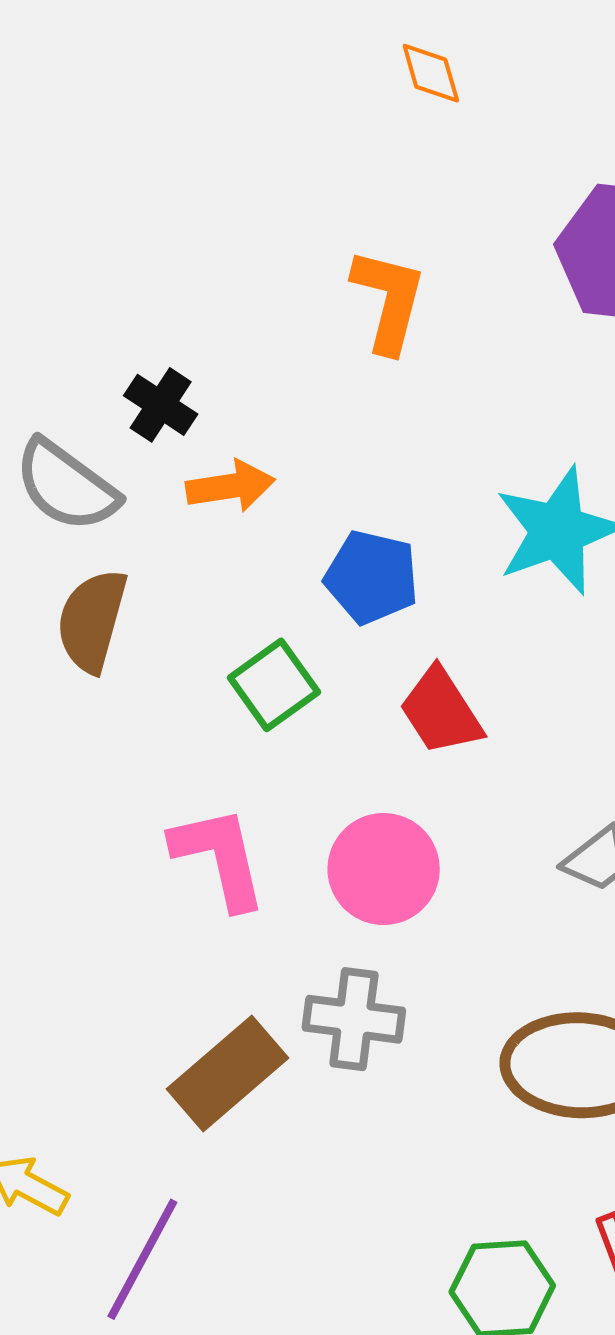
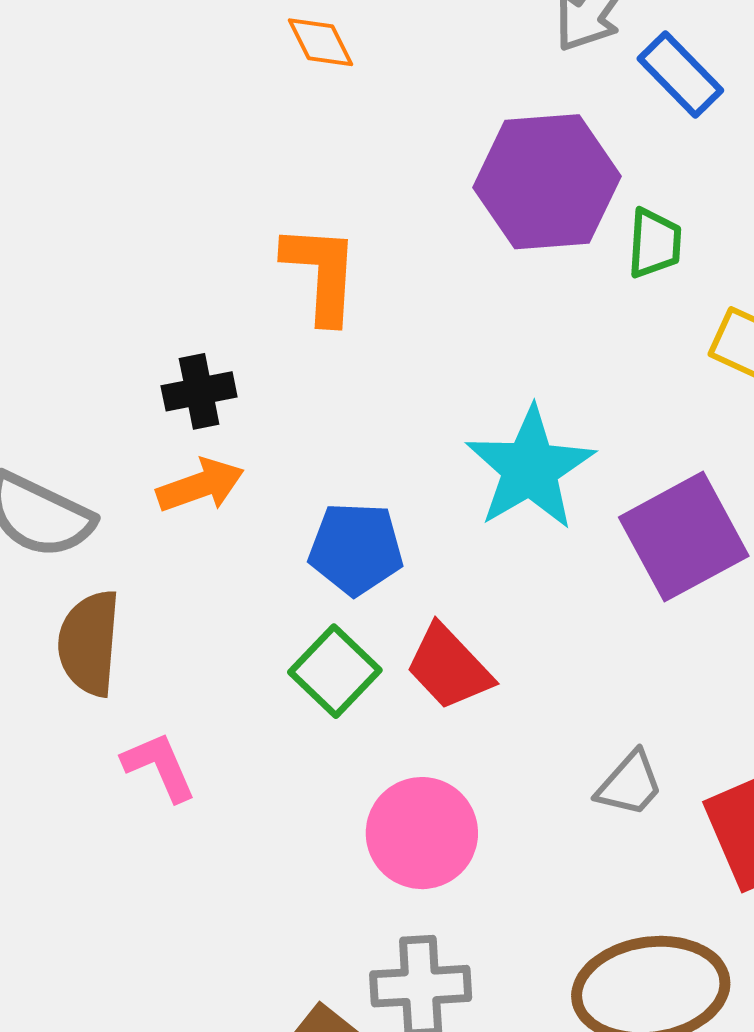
black cross: (161, 405) -> (199, 391), moved, turned -34
green square: (274, 685) -> (335, 671), moved
pink L-shape: (219, 857) -> (159, 766), moved, size x0.7

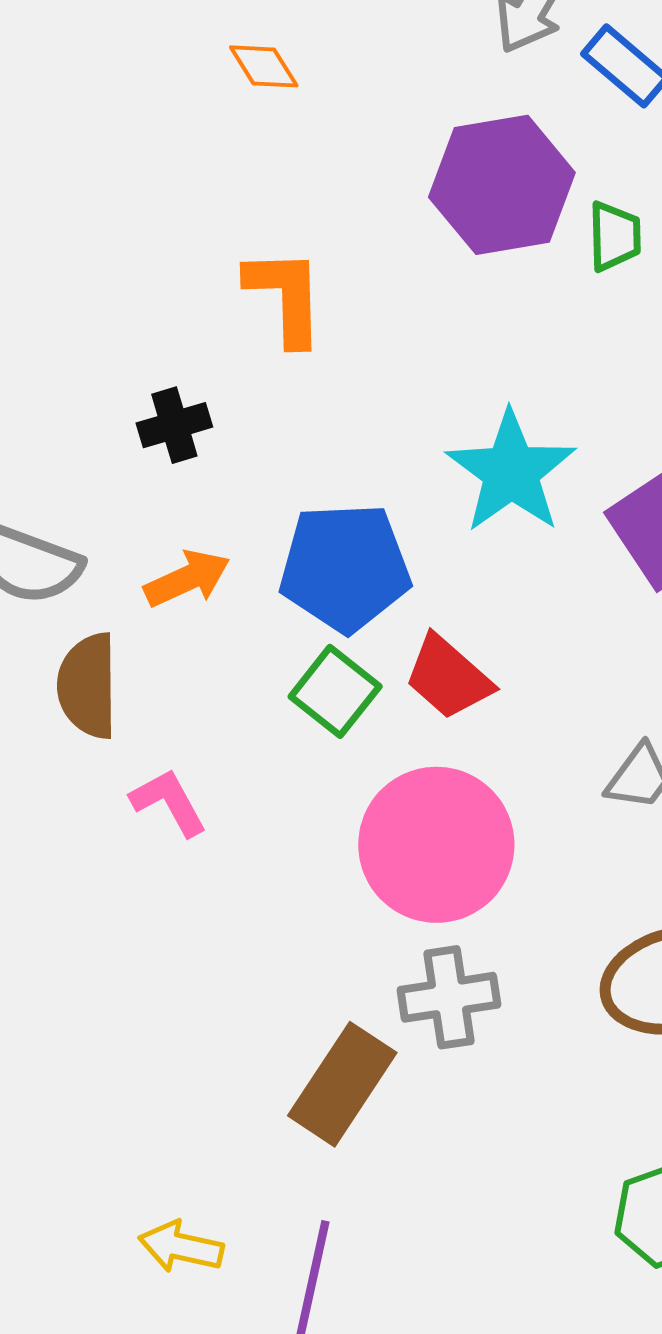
orange arrow: (200, 485) -> (187, 579), moved
blue pentagon: (356, 549) -> (345, 567), size x1.4
pink circle: (422, 833) -> (436, 845), size x1.4

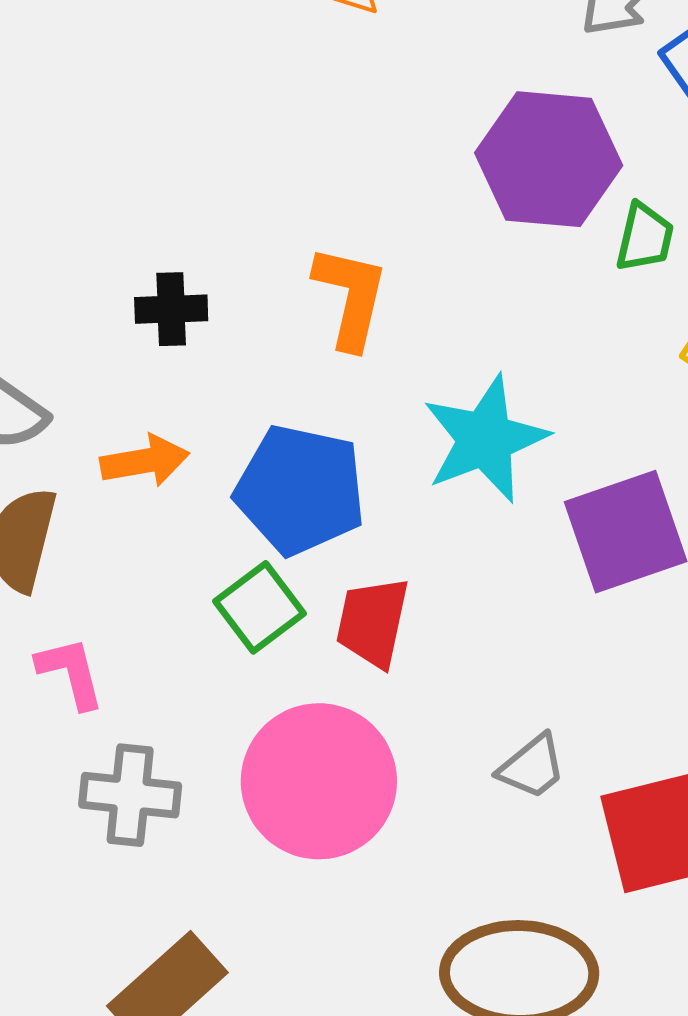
orange L-shape: (285, 297) -> (351, 297), moved
red trapezoid: (448, 677) -> (373, 622), turned 46
gray cross: (449, 997) -> (130, 795), moved

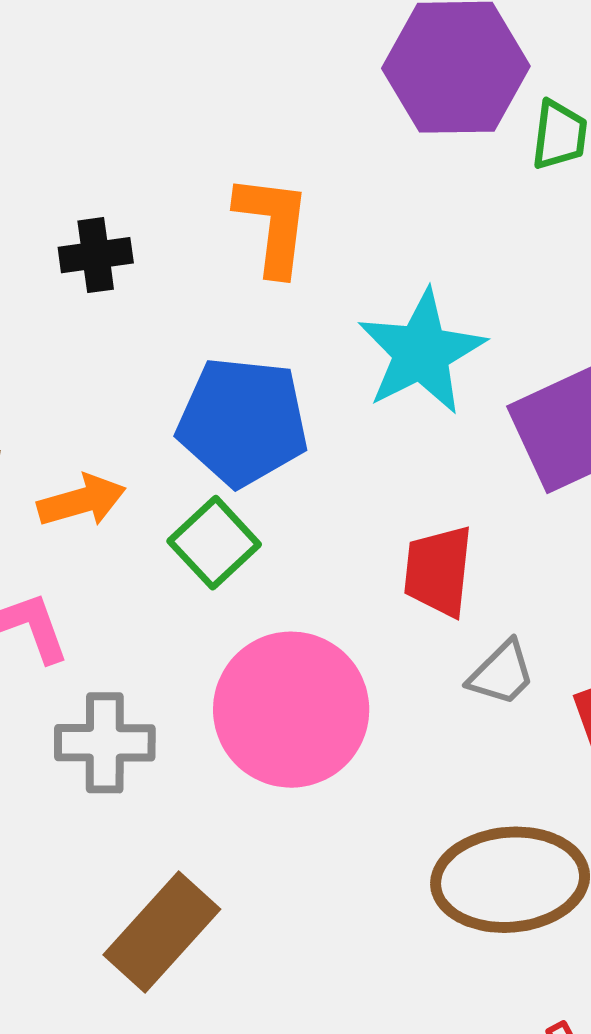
orange arrow: (145, 461) -> (82, 501), moved
red trapezoid: (373, 622) -> (438, 571), moved

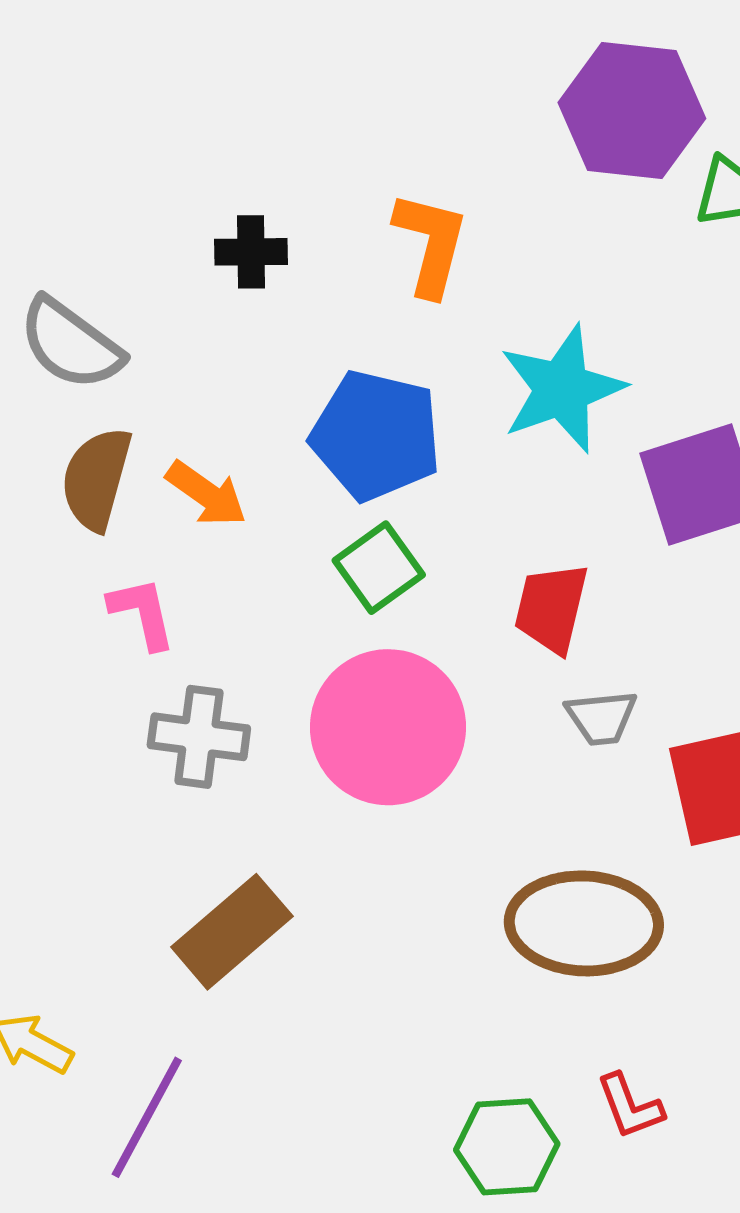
orange arrow: (82, 501) -> (206, 494), turned 44
green square: (214, 543) -> (379, 568), moved
gray trapezoid: (502, 673) -> (601, 718), turned 32

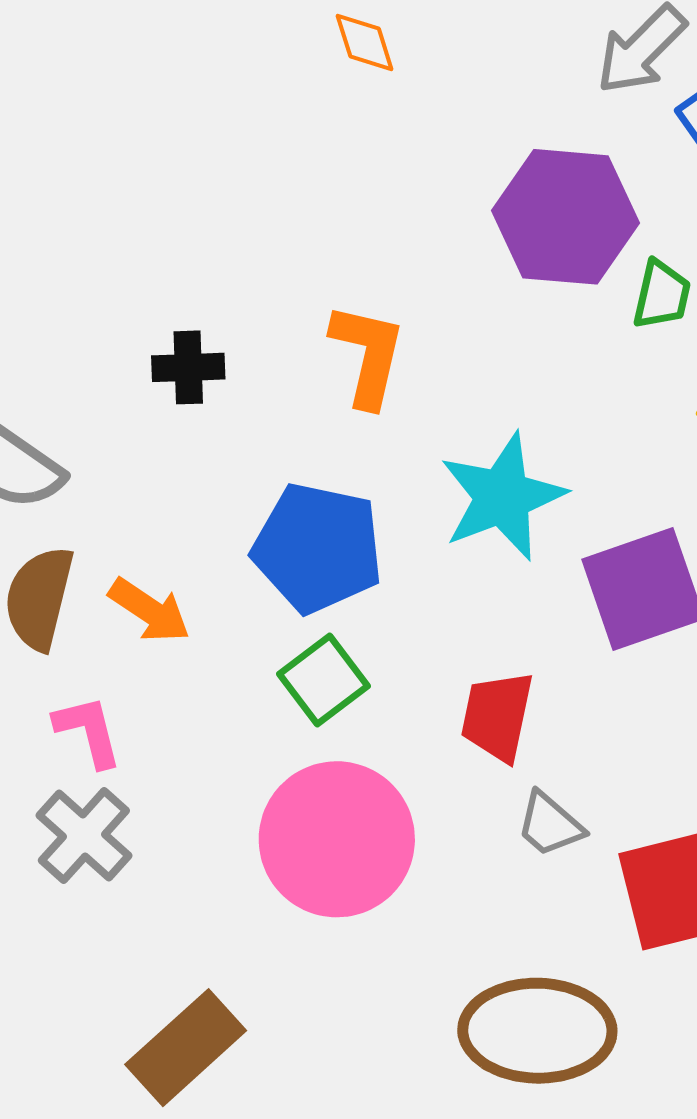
gray trapezoid: (601, 718) -> (550, 824), turned 48
gray cross: (199, 737) -> (84, 836), moved, turned 36

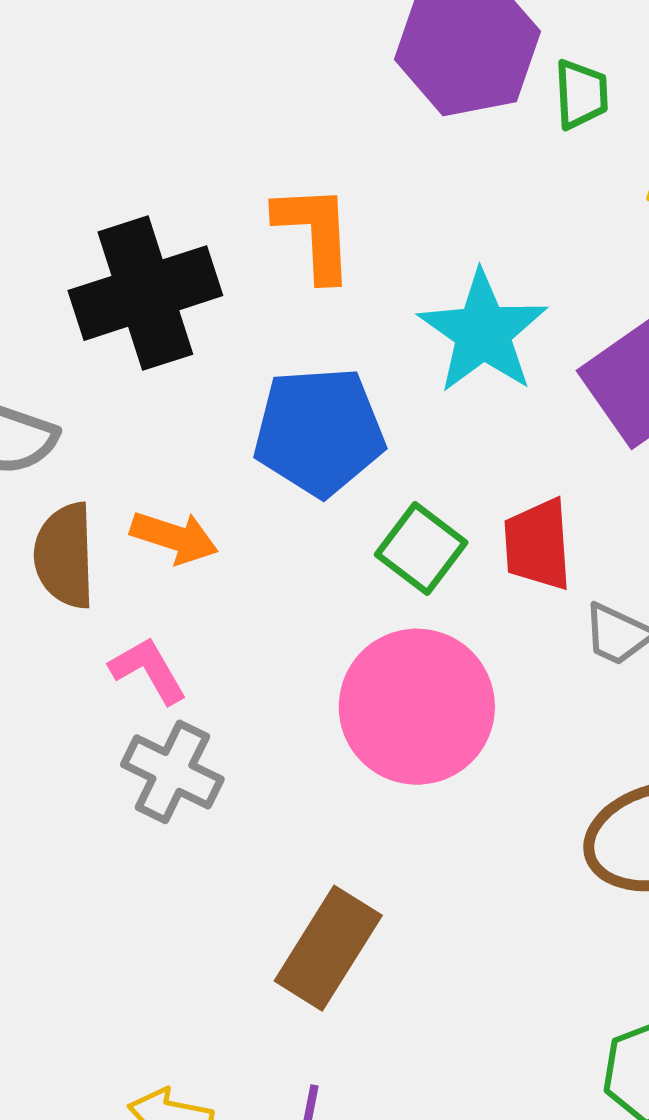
black cross: (188, 367) -> (145, 293), size x2.0
green square: (324, 680) -> (421, 549), moved

